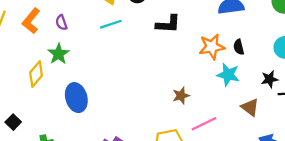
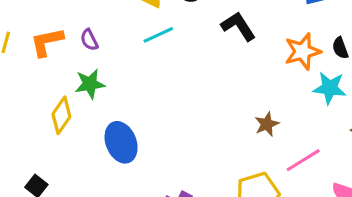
orange L-shape: (31, 21) -> (47, 42), turned 45
black L-shape: (168, 24) -> (238, 26), turned -120
green star: (59, 54) -> (90, 84), turned 30

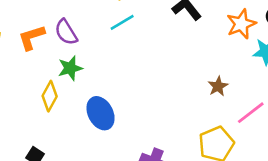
purple semicircle: (89, 40) -> (66, 32), size x1.5

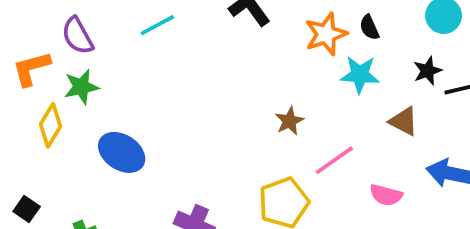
orange L-shape: (32, 37) -> (31, 68), moved
blue ellipse: (101, 113) -> (122, 152), turned -32

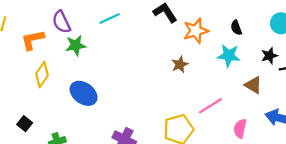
orange star: (326, 34) -> (196, 31), moved
green star: (81, 87) -> (76, 45), moved
brown star: (289, 121) -> (180, 64), moved
pink semicircle: (386, 195) -> (240, 128), turned 84

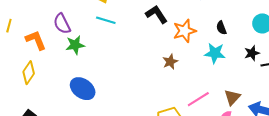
cyan line: (110, 19) -> (106, 20), turned 42
orange L-shape: (33, 40) -> (36, 40), turned 80
yellow diamond: (42, 74) -> (29, 73), moved
brown triangle: (253, 85) -> (232, 97), moved, turned 42

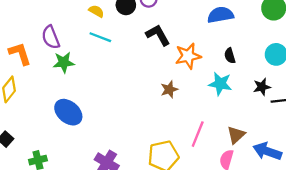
pink line: (198, 99) -> (198, 134), turned -40

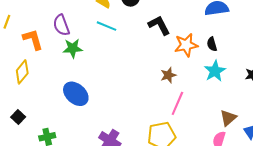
black semicircle: (230, 56) -> (212, 44), moved
cyan star: (220, 84) -> (215, 71), turned 30
pink line: (198, 134) -> (177, 103), moved

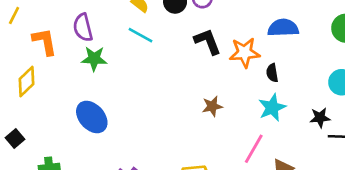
orange star: (186, 45) -> (245, 53), moved
pink line: (177, 103) -> (254, 149), moved

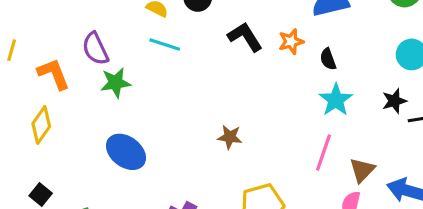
orange star: (245, 53) -> (291, 41), size x0.7
brown star: (212, 106) -> (230, 137), moved, turned 30

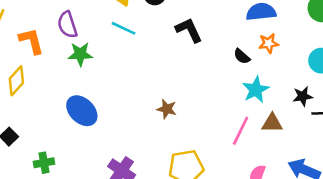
orange star: (291, 41) -> (269, 43), moved
black semicircle: (328, 59) -> (242, 56), moved, turned -36
brown triangle: (362, 170) -> (272, 123), moved, turned 40

